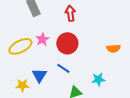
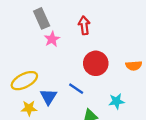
pink star: (42, 39) -> (52, 39), moved
red circle: (67, 43) -> (96, 63), moved
yellow ellipse: (20, 46) -> (24, 81), moved

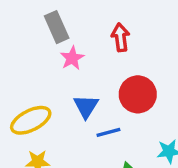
blue line: (76, 89) -> (108, 132), turned -49
blue triangle: (49, 97) -> (86, 106), moved

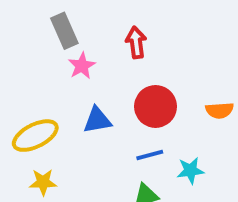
blue triangle: (86, 106) -> (97, 120), turned 48
blue line: (108, 132) -> (150, 155), moved

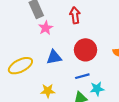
cyan star: (190, 170) -> (97, 89), moved
yellow star: (43, 182) -> (48, 91), moved

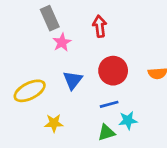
blue triangle: (54, 57) -> (73, 80), turned -42
yellow star: (48, 91) -> (54, 123), moved

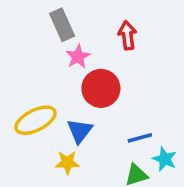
red circle: (113, 71) -> (101, 88), moved
blue triangle: (73, 80) -> (80, 131), moved
cyan star: (128, 120) -> (165, 159), turned 30

